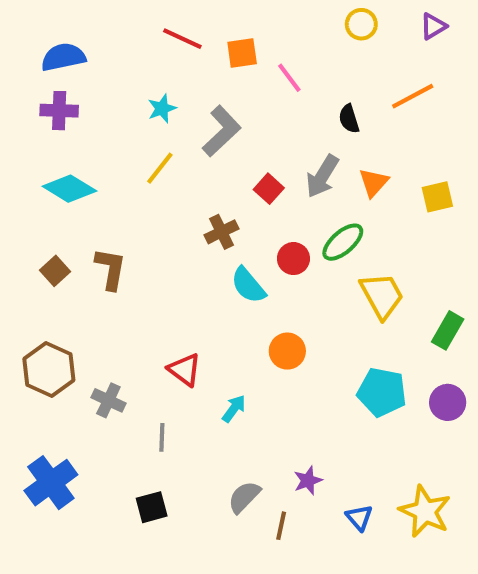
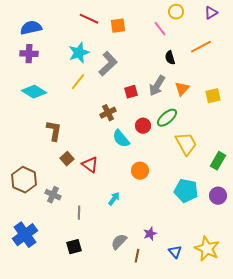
pink line: (289, 78) -> (160, 29), moved
cyan star: (162, 108) -> (79, 53), size x1.5
red square: (269, 189) -> (131, 92), turned 32
brown square: (55, 271) -> (67, 159), moved
red triangle: (185, 370) -> (90, 165), moved

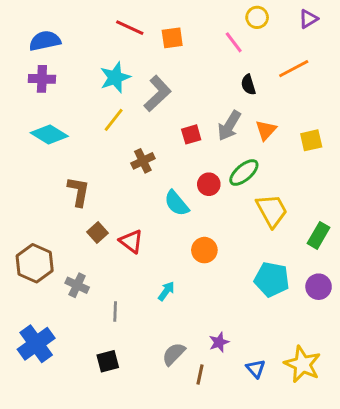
brown cross: (108, 113) -> (143, 161), moved

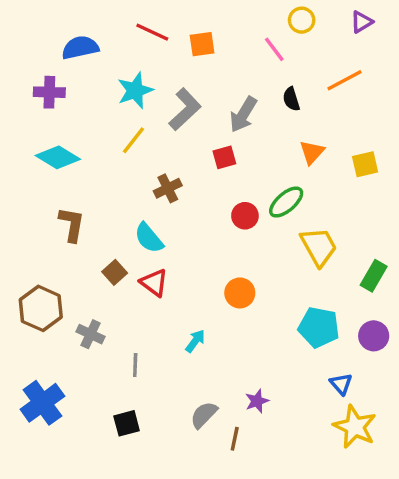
blue semicircle: (45, 41) -> (80, 48), moved
gray arrow: (229, 126) -> (243, 114), moved
brown L-shape: (79, 192) -> (72, 224), moved
cyan semicircle: (177, 203) -> (149, 238), moved
blue triangle: (256, 369) -> (341, 384), moved

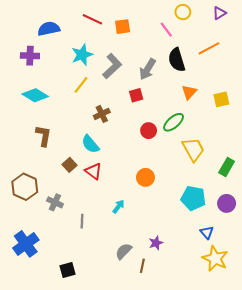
black semicircle: (291, 99) -> (177, 60), size x1.6
black square: (127, 423) -> (67, 270), moved

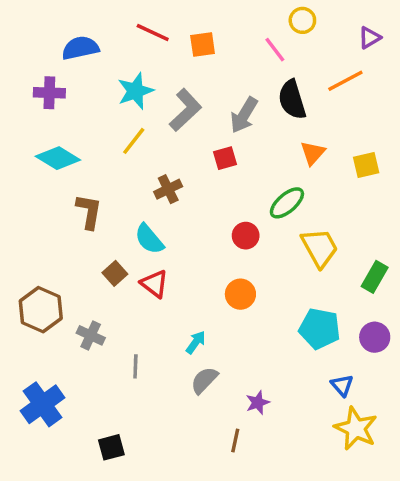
purple triangle: (219, 13) -> (370, 38), moved
red circle: (149, 131) -> (246, 236), moved
brown L-shape: (44, 136) -> (89, 211), moved
gray semicircle: (124, 251) -> (204, 380), moved

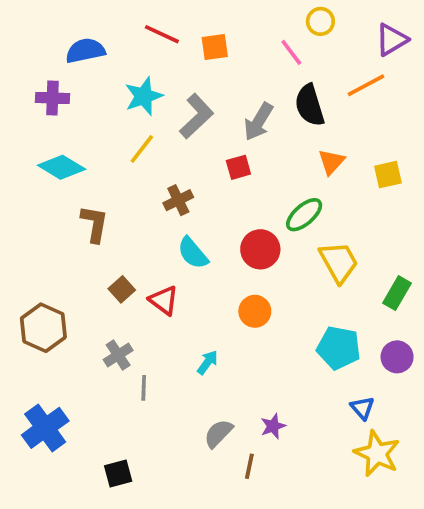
purple triangle: (370, 38) -> (392, 40), size x1.4
red circle: (246, 236) -> (260, 249), size x1.4
cyan semicircle: (149, 239) -> (193, 253), moved
gray cross: (91, 335) -> (118, 355), moved, turned 32
gray semicircle: (204, 380) -> (218, 433), moved

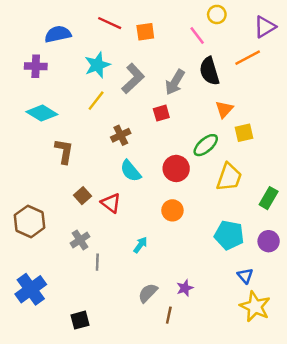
yellow square: (388, 175) -> (244, 133), moved
yellow trapezoid: (339, 262) -> (229, 177), turned 48

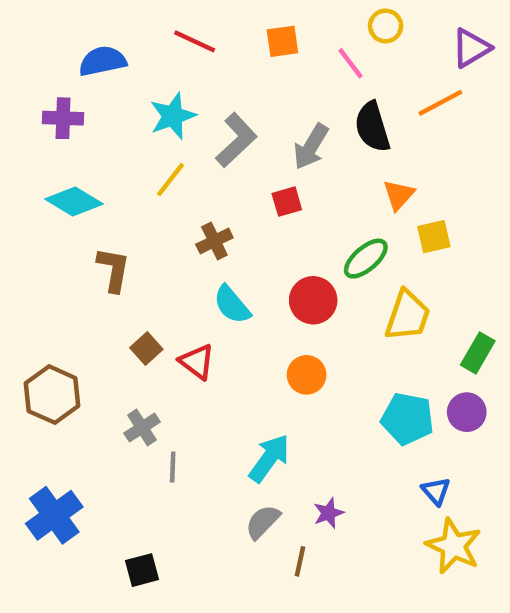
orange square: (145, 32) -> (282, 41), moved
purple circle: (269, 241) -> (467, 412), moved
cyan arrow: (140, 245) -> (269, 458), moved, size x1.6

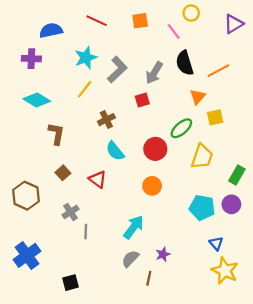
orange line: (440, 103) -> (218, 71), moved
brown square: (146, 349) -> (63, 173), moved

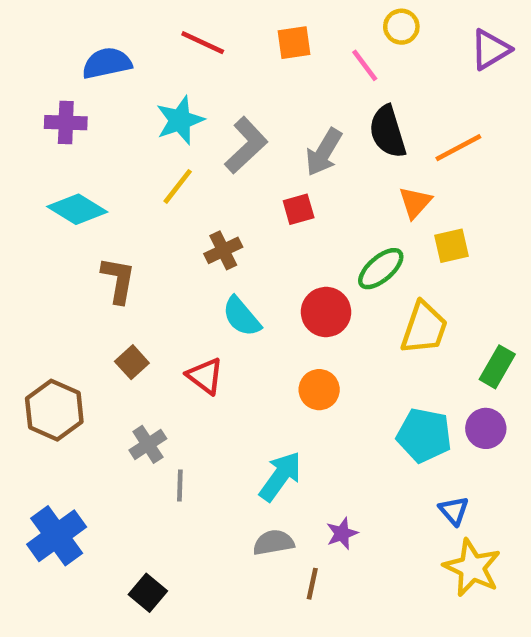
gray semicircle: (130, 259) -> (273, 543), turned 36
black square: (71, 283) -> (148, 593), turned -35

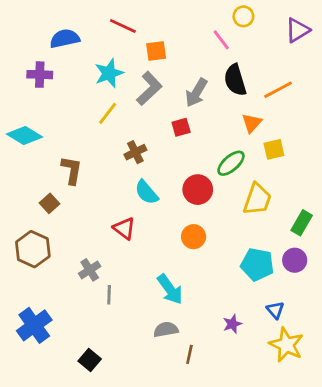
orange square: (294, 43) -> (156, 51), moved
cyan diamond: (77, 209) -> (25, 136), moved
brown square: (132, 362) -> (49, 203), moved
cyan arrow: (280, 476) -> (170, 289), turned 108
purple star: (342, 533) -> (232, 324), moved

